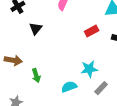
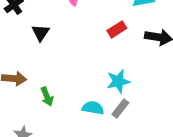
cyan semicircle: (69, 87) -> (93, 108), turned 35
gray rectangle: (101, 88) -> (120, 108), moved

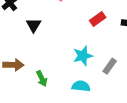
cyan star: (118, 81) -> (83, 56), moved
gray rectangle: (120, 108) -> (110, 66), moved

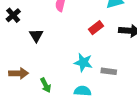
cyan star: (83, 56) -> (83, 62), turned 30
gray rectangle: (110, 66) -> (109, 71), turned 64

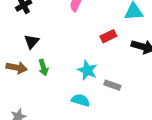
black triangle: (36, 35) -> (32, 42), moved
green arrow: (46, 85) -> (43, 67), moved

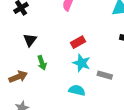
red rectangle: (108, 36) -> (78, 42), moved
brown arrow: (17, 68) -> (18, 77), moved, turned -30

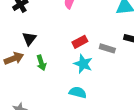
gray rectangle: (105, 75) -> (107, 48), moved
brown arrow: (18, 77) -> (14, 58), moved

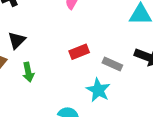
cyan star: (83, 64) -> (98, 90), moved

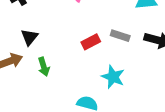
gray rectangle: (112, 64) -> (120, 36), moved

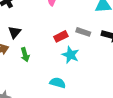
cyan star: (113, 77) -> (70, 55), moved

